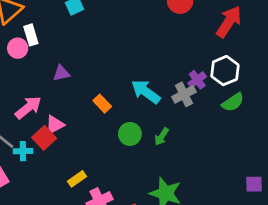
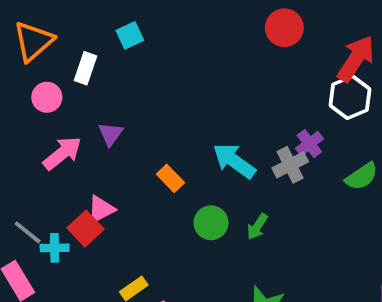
white rectangle: (31, 35) -> (85, 68), moved, turned 36
white hexagon: (225, 71) -> (350, 97), moved
purple triangle: (61, 73) -> (111, 134), turned -42
pink arrow: (28, 108) -> (62, 153), moved

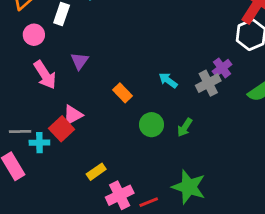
pink arrow: (62, 153) -> (45, 75), turned 96
cyan arrow: (234, 161) -> (168, 80), size x0.6
gray line: (28, 232) -> (20, 132), turned -40

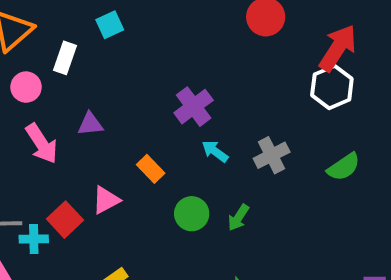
purple triangle: (80, 61) -> (90, 124), turned 48
purple cross: (222, 68) -> (194, 107), moved, size x1.4
pink triangle: (73, 115) -> (106, 200), moved

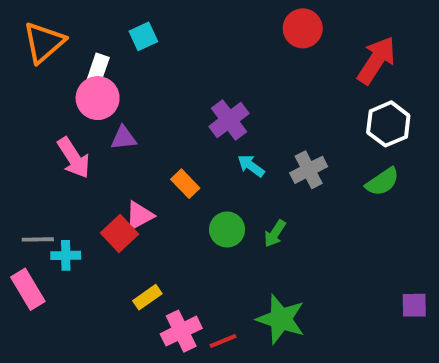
pink circle: (26, 87) -> (98, 98), moved, size x1.4
white hexagon: (332, 87) -> (388, 124), moved
red square: (65, 220) -> (119, 233), moved

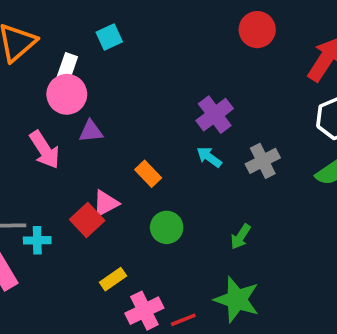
purple cross: (229, 120) -> (215, 115), moved
green circle: (227, 230) -> (167, 227), moved
green arrow: (275, 233) -> (241, 237), moved

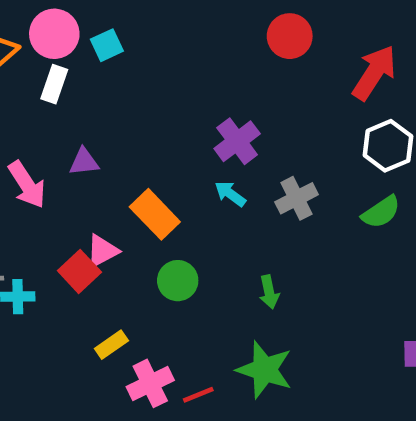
pink circle: (67, 94) -> (54, 34), moved
orange rectangle: (148, 174) -> (155, 214), size x1.5
green arrow: (241, 237) -> (269, 292), turned -45

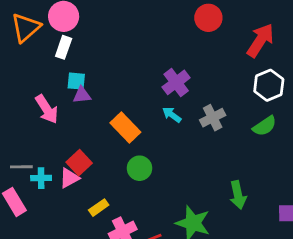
cyan square: (107, 45) -> (76, 81), moved, turned 30
pink triangle: (102, 251) -> (69, 178), moved
green arrow: (269, 292) -> (238, 195), moved, size x1.4

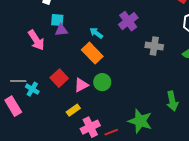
cyan arrow: (172, 115) -> (96, 33), moved
gray cross: (213, 118) -> (154, 46), turned 36
cyan cross: (41, 178) -> (32, 89), turned 32
pink triangle: (69, 178) -> (81, 85), moved

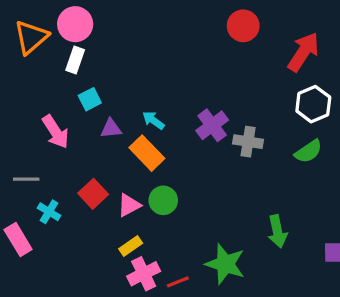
cyan square: (57, 20) -> (90, 99), turned -32
purple cross: (128, 21) -> (212, 125), moved
purple triangle: (61, 30) -> (111, 129), moved
gray line: (18, 81) -> (26, 179), moved
yellow rectangle: (73, 110) -> (131, 246), moved

